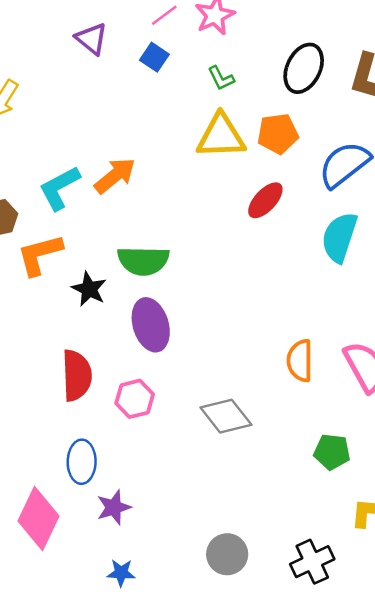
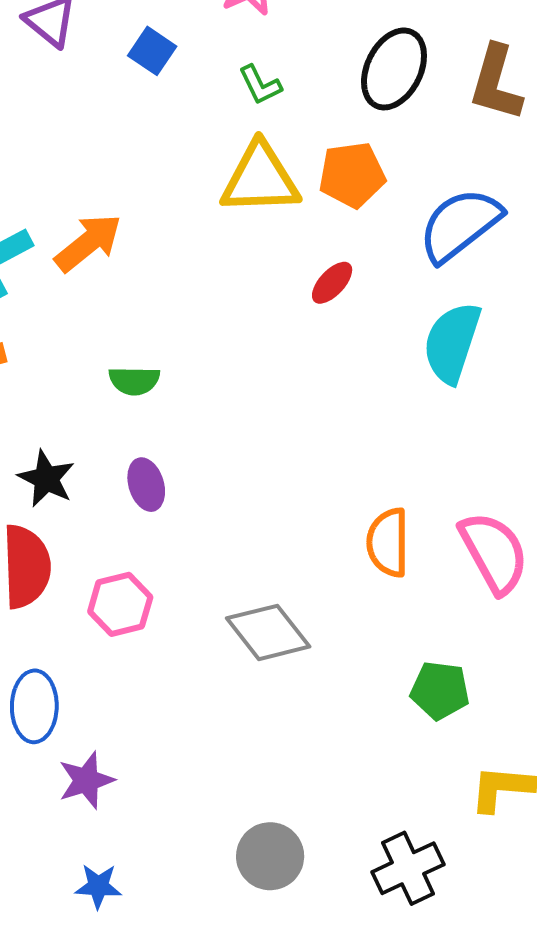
red ellipse: (265, 200) -> (332, 283), size x0.7
green semicircle: (143, 261) -> (134, 381), size x0.6
black star: (89, 289) -> (46, 479), moved
purple ellipse: (151, 325) -> (146, 485), size x0.6

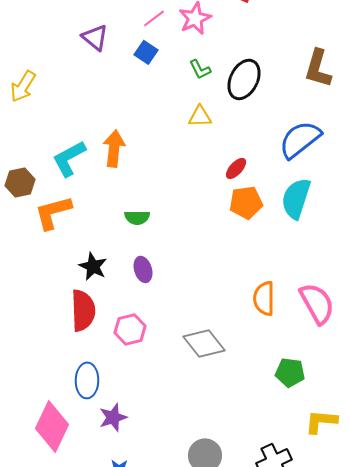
black ellipse: (394, 69) -> (244, 79), moved
orange pentagon: (352, 175) -> (246, 202), moved
yellow triangle: (260, 179) -> (200, 116), size x0.6
orange arrow: (88, 243) -> (114, 148), turned -45

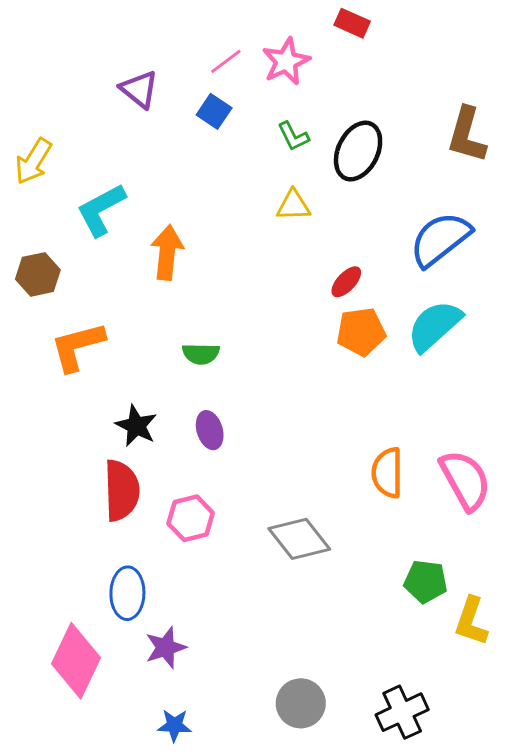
cyan L-shape: (69, 158) -> (101, 210), moved
brown hexagon: (20, 182) -> (38, 274), moved
cyan semicircle: (296, 198) -> (434, 326), turned 30
yellow L-shape: (321, 421) -> (471, 621), moved, turned -76

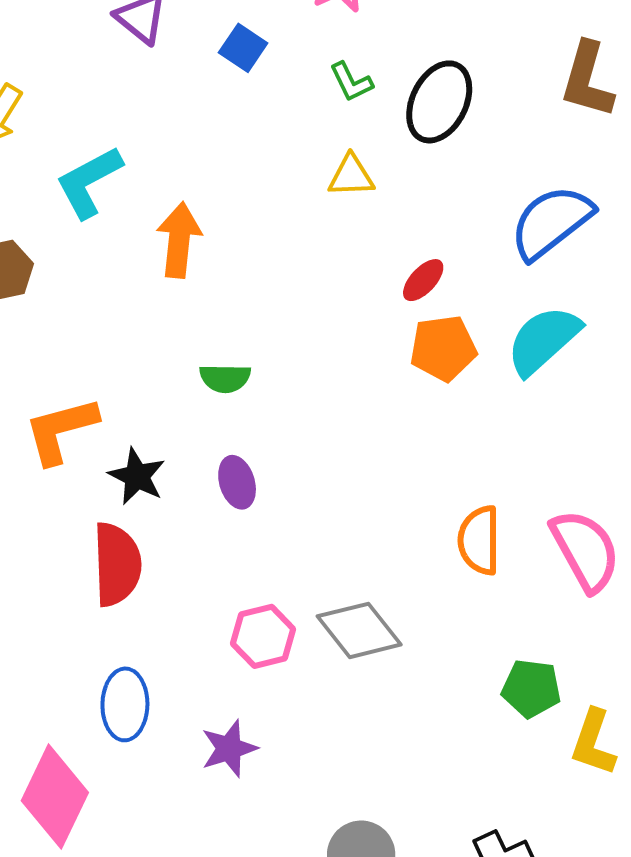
orange L-shape: (77, 346) -> (61, 430), moved
pink hexagon: (191, 518) -> (263, 636), moved
purple star: (166, 648) -> (229, 749), moved

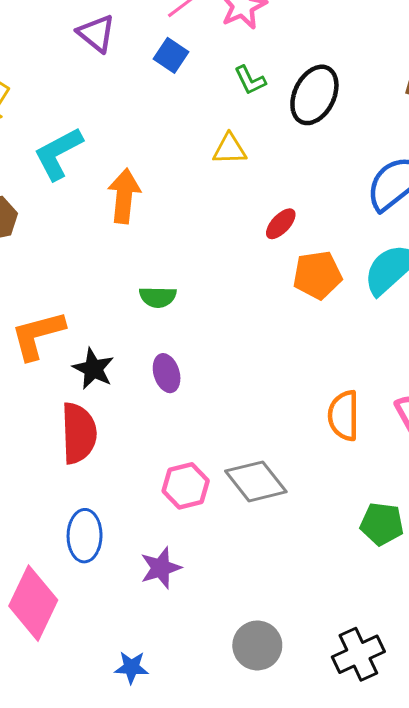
yellow triangle: (351, 176) -> (230, 149), moved
red ellipse: (423, 280) -> (281, 224), moved

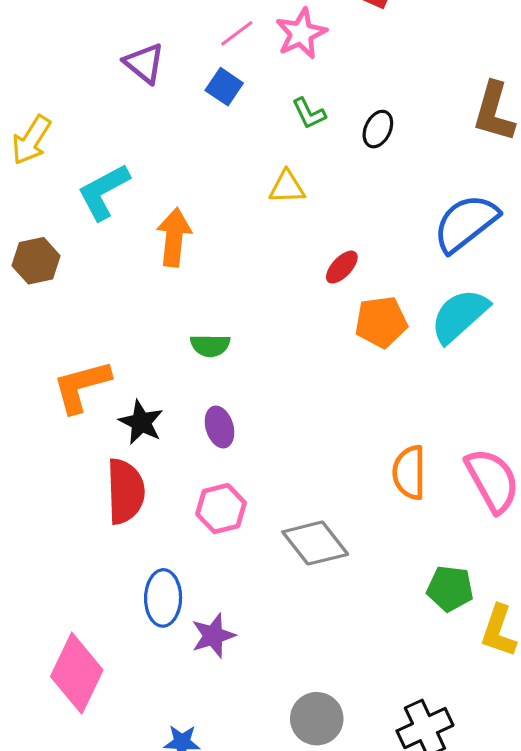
black ellipse: (314, 95) -> (378, 129), size x0.6
pink hexagon: (186, 486) -> (221, 509), moved
blue ellipse: (85, 536) -> (163, 598), moved

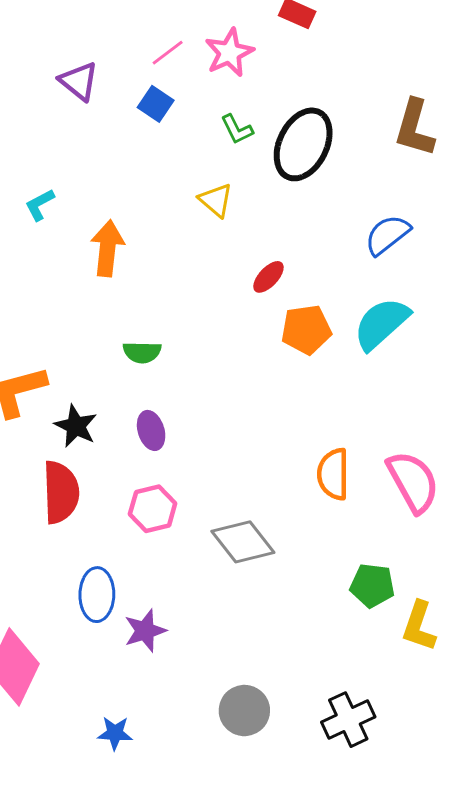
black ellipse: (378, 129) -> (303, 144), size x2.0
yellow triangle: (287, 187) -> (216, 200), turned 42
cyan L-shape: (103, 192) -> (40, 205), size x0.6
blue semicircle: (466, 223) -> (387, 235), size x0.7

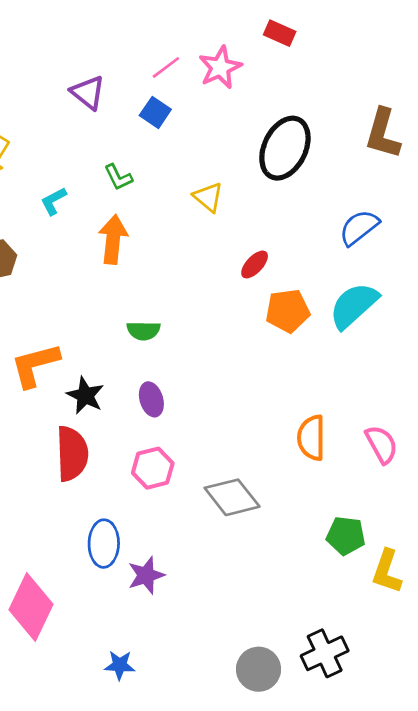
green L-shape: (237, 129) -> (118, 177), moved
pink semicircle: (413, 482) -> (381, 444), size x0.7
gray circle: (244, 711) -> (259, 669), moved

